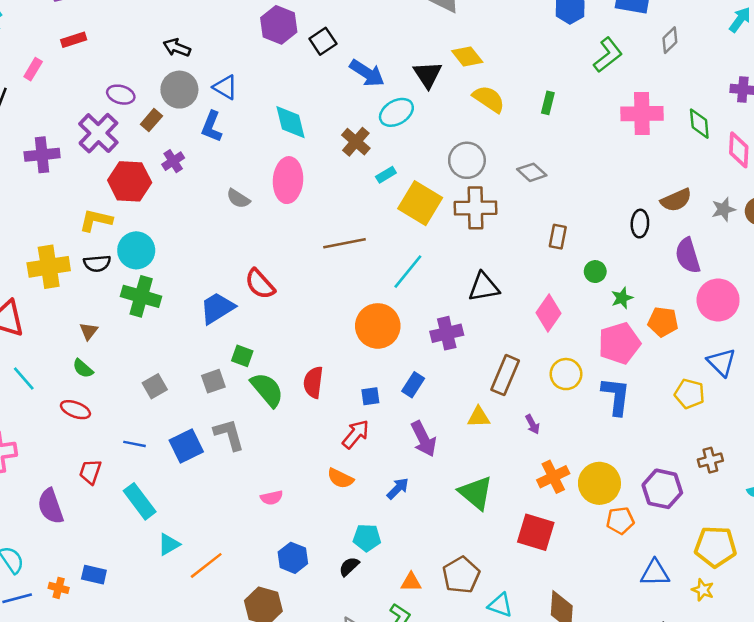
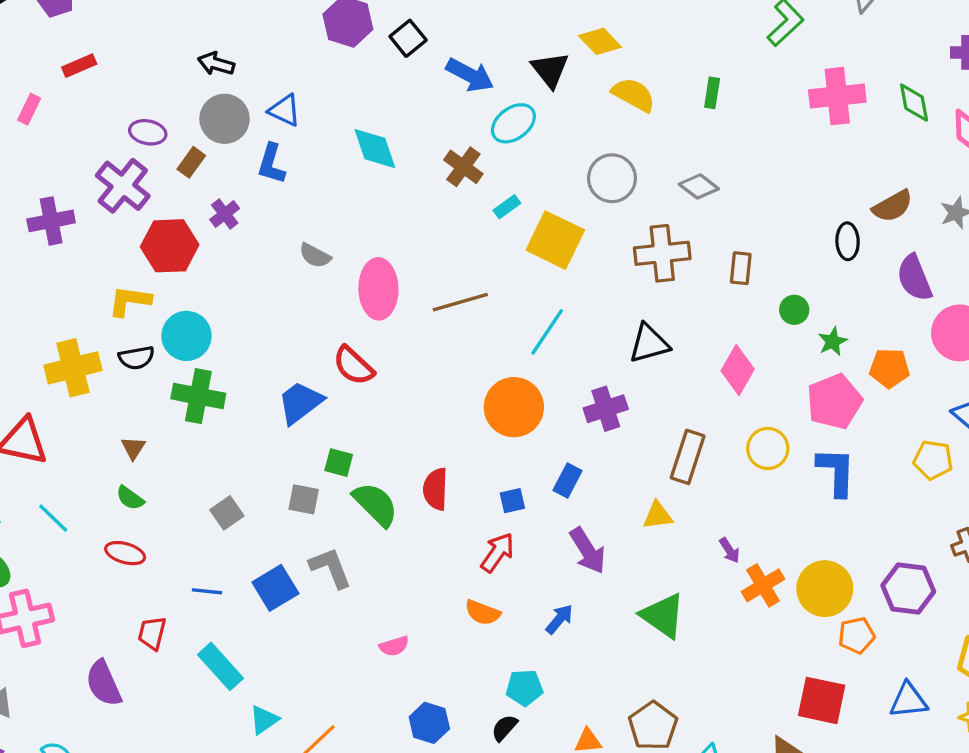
pink ellipse: (288, 180) -> (378, 289), moved
brown cross: (475, 208) -> (662, 253), moved
gray square: (213, 381) -> (304, 499), turned 35
purple arrow: (532, 424) -> (730, 550), moved
red square: (536, 532) -> (822, 700), moved

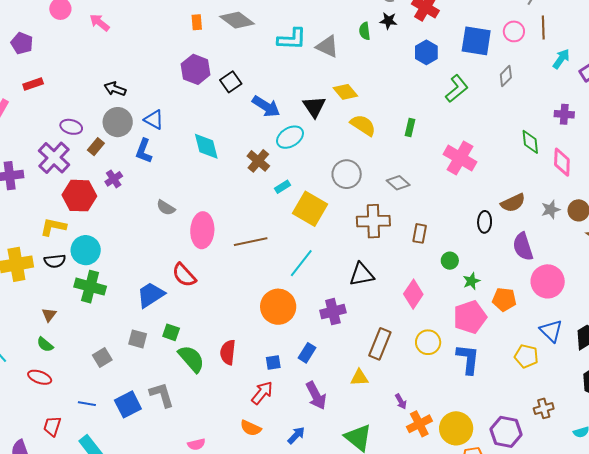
pink cross: (837, 96) -> (460, 158), moved, turned 32
gray square: (304, 499) -> (138, 339), moved

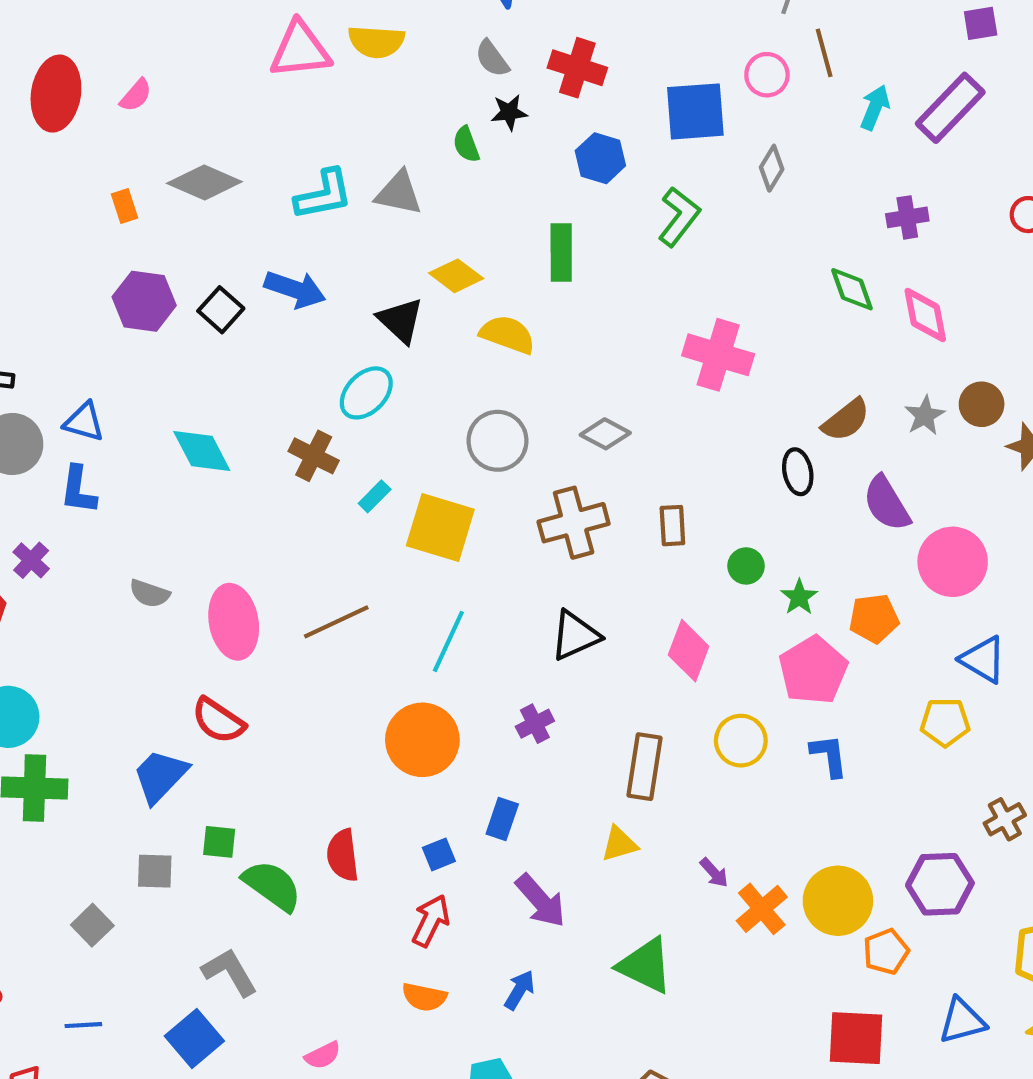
blue arrow: (266, 106) -> (295, 289), moved
green rectangle: (410, 127) -> (561, 252), moved, size x1.5
purple cross: (333, 312) -> (535, 724), size x0.7
blue L-shape: (468, 359) -> (829, 756), size x0.7
blue square: (128, 404) -> (194, 1038), moved

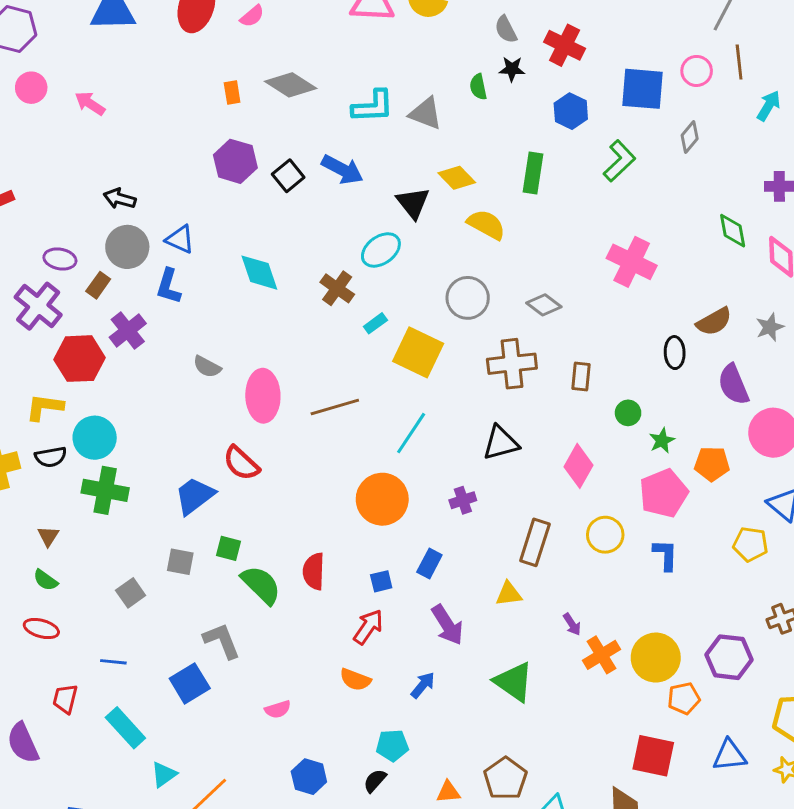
purple cross: (31, 560) -> (128, 330), size x1.4

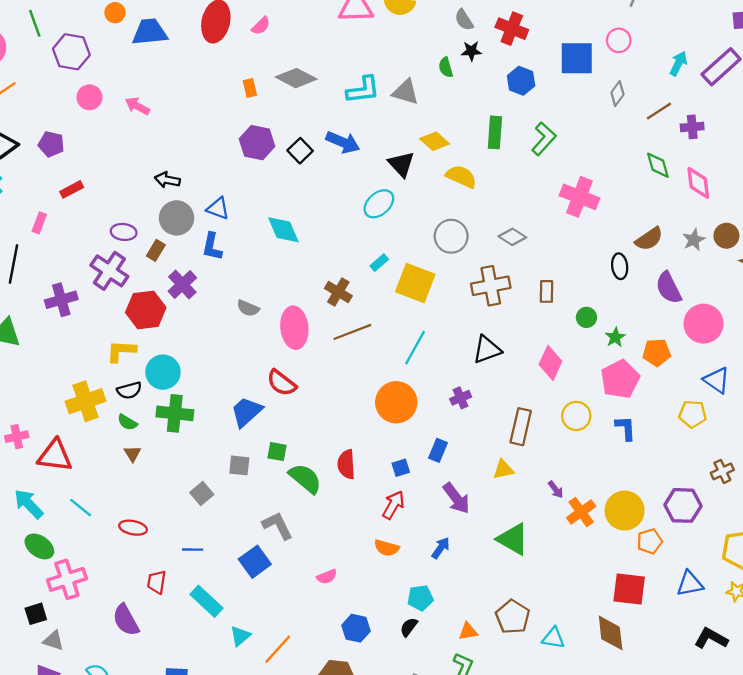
brown line: (739, 62) -> (659, 111), moved, turned 68
green L-shape: (619, 161) -> (544, 139), moved
brown cross: (337, 288) -> (338, 292), moved
green semicircle: (45, 580) -> (127, 422), moved

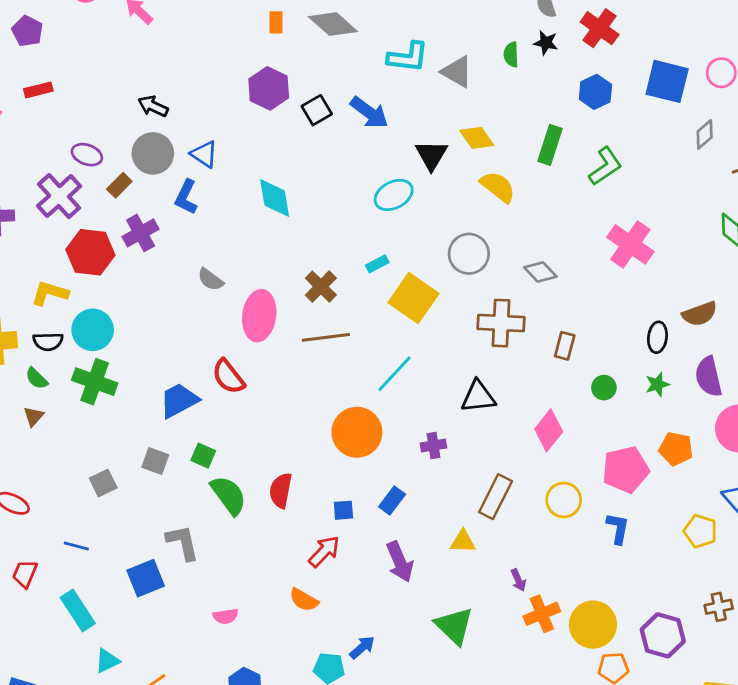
green star: (615, 337) -> (657, 384), moved
blue arrow: (441, 548) -> (362, 647), moved

